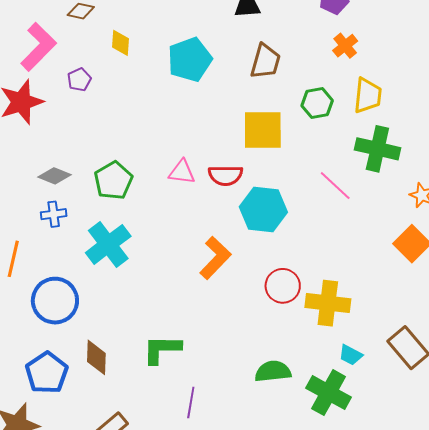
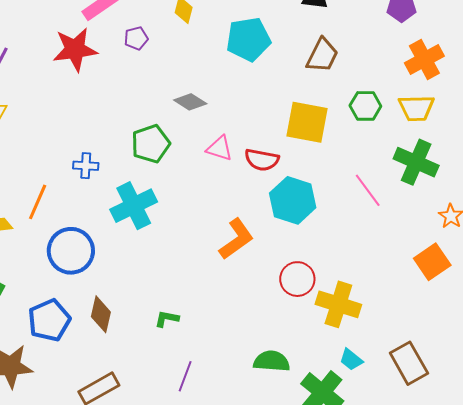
orange cross: (345, 46) -> (424, 59), moved, size x1.5
yellow trapezoid: (368, 96) -> (416, 108), turned 72
gray diamond: (55, 176) -> (190, 102), moved
green L-shape: (162, 349) -> (167, 319), size x0.6

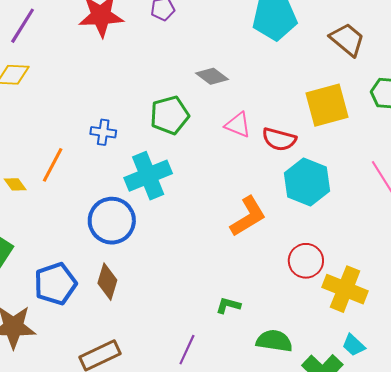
brown trapezoid: (322, 55) -> (347, 39), turned -81
yellow square: (307, 122) -> (327, 105), turned -30
blue circle: (71, 251) -> (112, 221), moved
green L-shape: (167, 319) -> (228, 305), moved

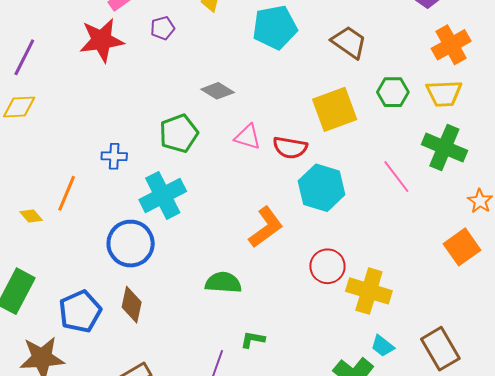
green L-shape: (228, 305) -> (253, 340), moved
green semicircle: (274, 341) -> (223, 283), moved

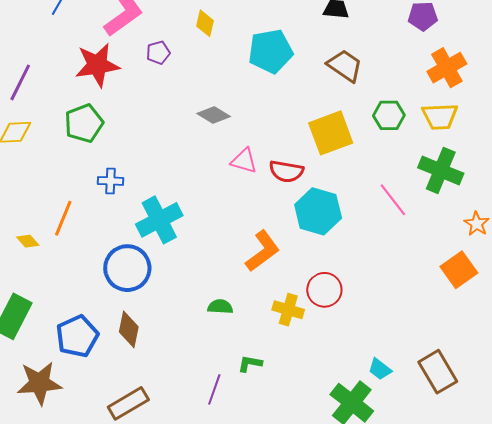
green pentagon: (179, 133) -> (84, 123), moved
green semicircle: (223, 283) -> (220, 307), size x0.7
yellow cross: (369, 291) -> (288, 310), moved, size x0.7

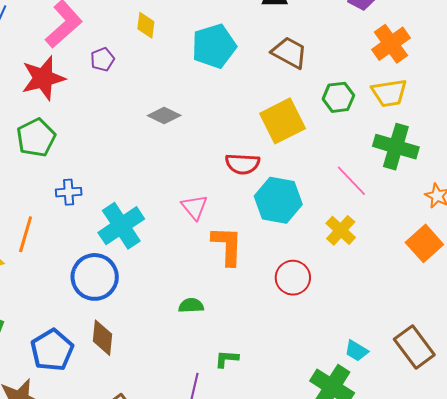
pink triangle: (244, 161) -> (194, 207), moved, turned 40
orange L-shape: (263, 251) -> (227, 246), turned -45
yellow cross: (288, 310) -> (341, 230), moved, turned 32

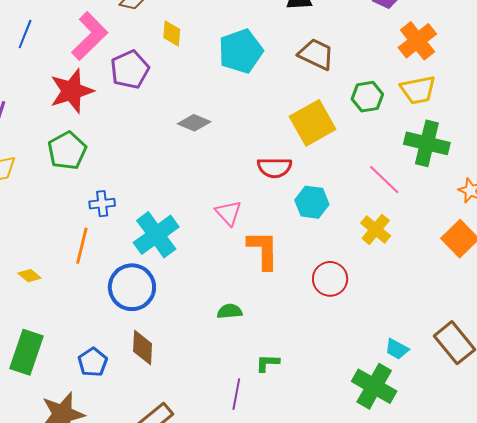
purple pentagon: (102, 59) -> (130, 69), size x1.6
cyan hexagon: (278, 200) -> (312, 202), size x0.7
orange line: (26, 234) -> (82, 246), moved
blue pentagon: (52, 350) -> (93, 362), size x0.7

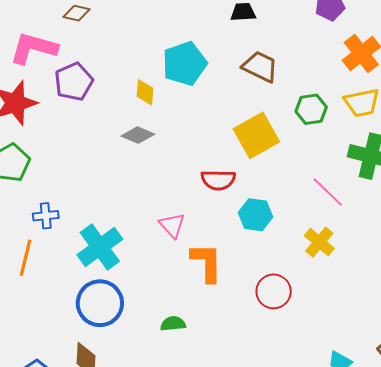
yellow diamond: (172, 33) -> (145, 92), moved
pink L-shape: (90, 36) -> (34, 48), turned -120
blue circle: (132, 287) -> (100, 303), moved

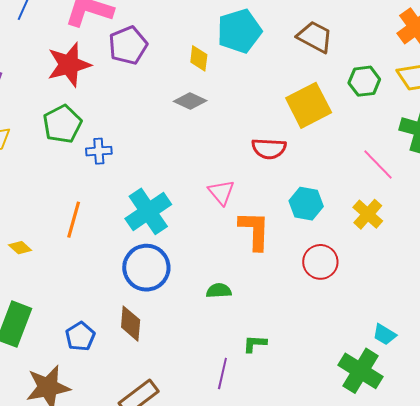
cyan hexagon: (256, 215) -> (306, 204), moved
blue cross: (46, 216) -> (99, 151), moved

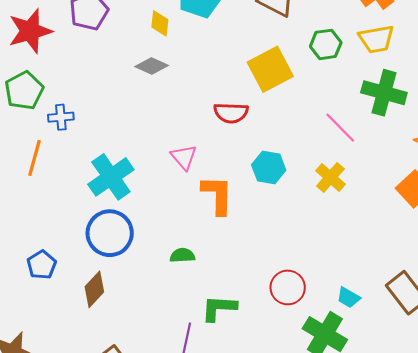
orange line: (74, 220) -> (35, 158), moved
red circle: (320, 262) -> (288, 287), moved
brown diamond: (131, 324) -> (94, 289), turned 39
blue pentagon: (80, 336) -> (42, 265), moved
green L-shape: (255, 344) -> (219, 308), size x1.5

